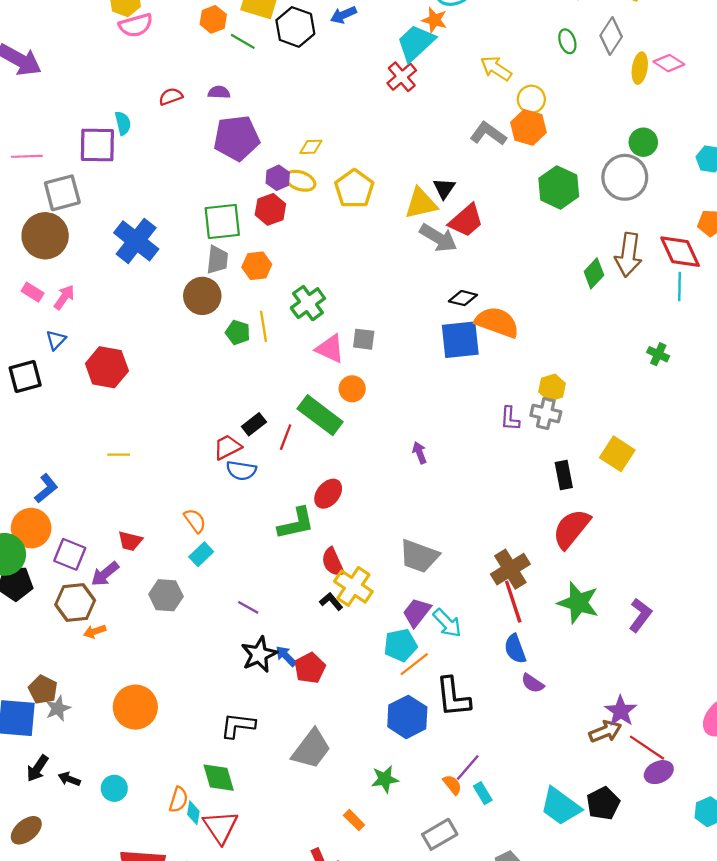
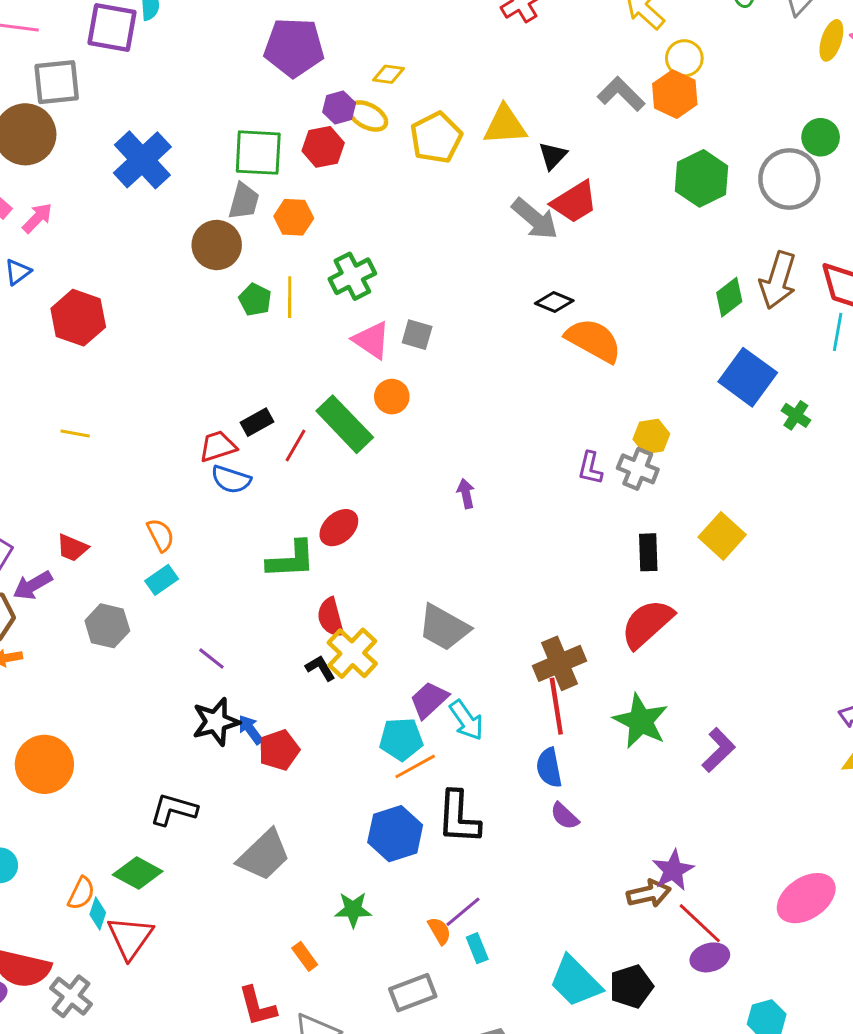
yellow triangle: (421, 203) -> (505, 125), moved
blue square: (460, 340) -> (748, 377), moved, turned 33
green diamond: (219, 778) -> (138, 873), turned -54

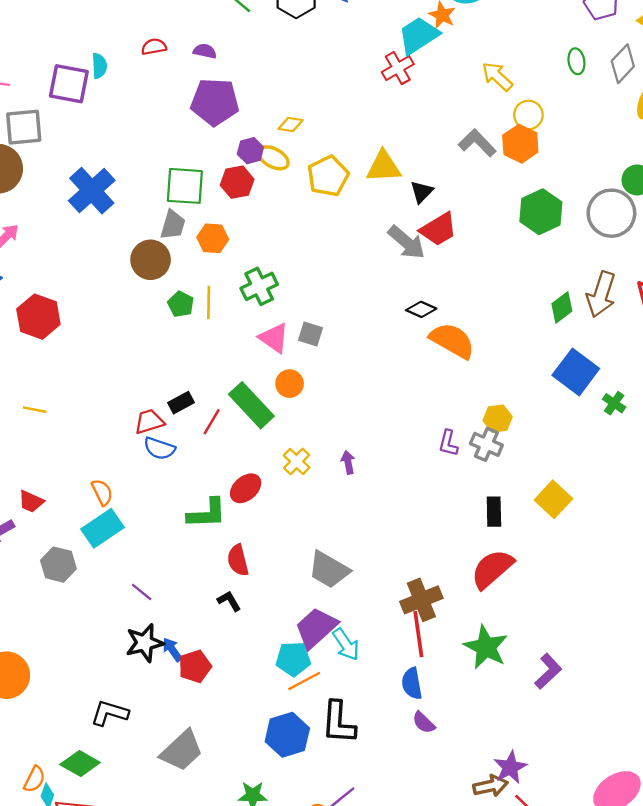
cyan rectangle: (162, 580) -> (102, 528), size x1.6
yellow cross: (352, 653) -> (297, 461), moved, size x0.7
purple trapezoid: (429, 700) -> (316, 628), size x1.4

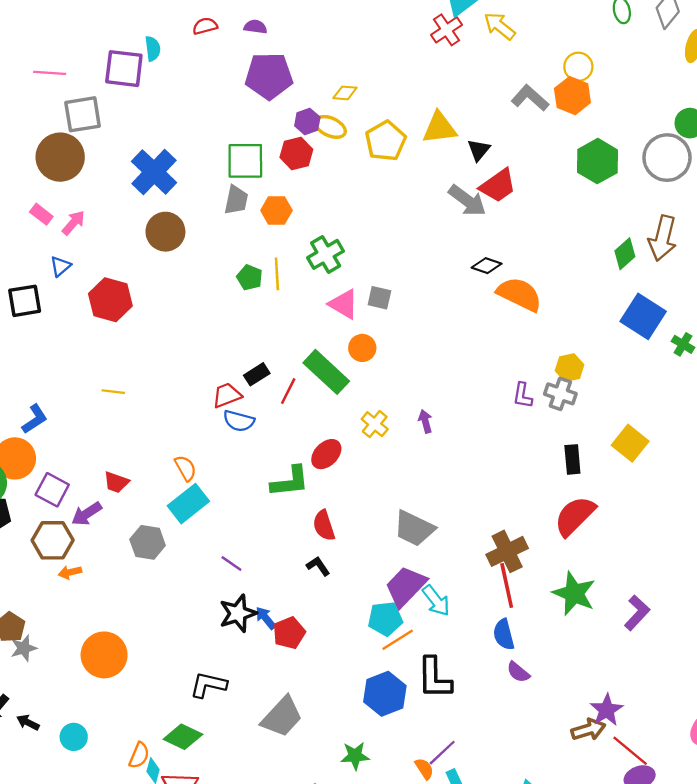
yellow arrow: (497, 76) -> (500, 26), moved
brown circle: (151, 260) -> (165, 232), moved

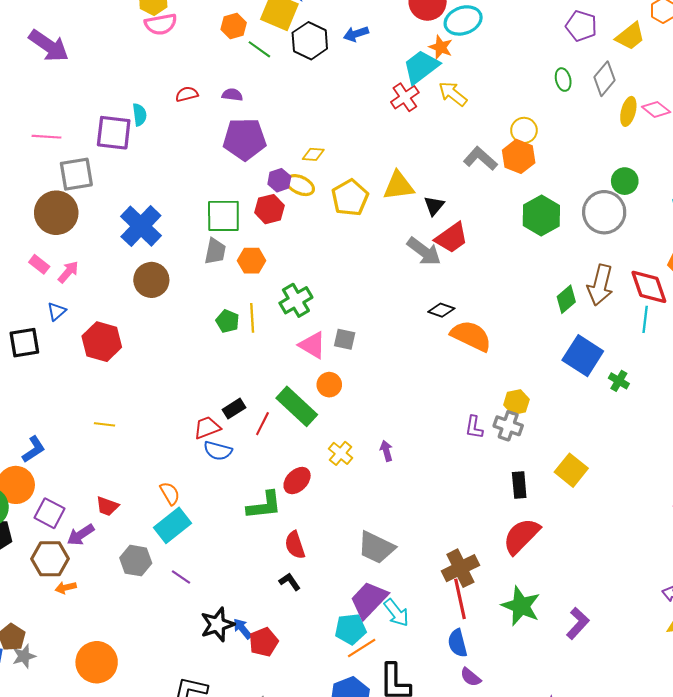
purple line: (231, 564) -> (181, 577), moved

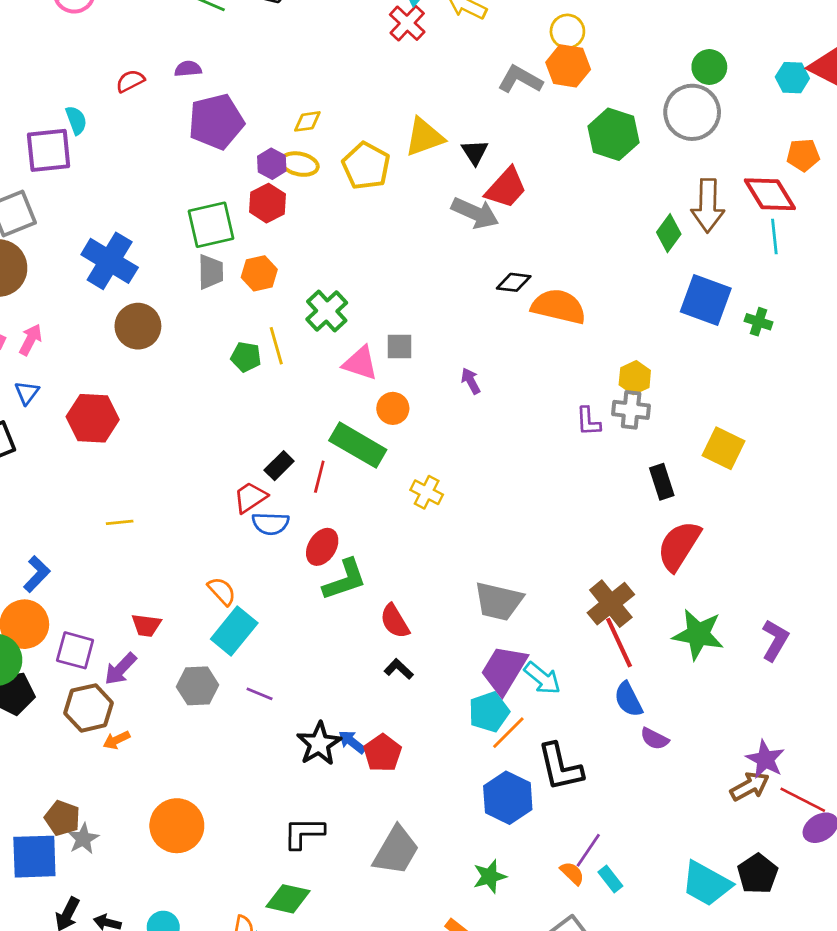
purple arrow: (386, 451) -> (471, 381), moved
red ellipse: (297, 481) -> (322, 547), moved

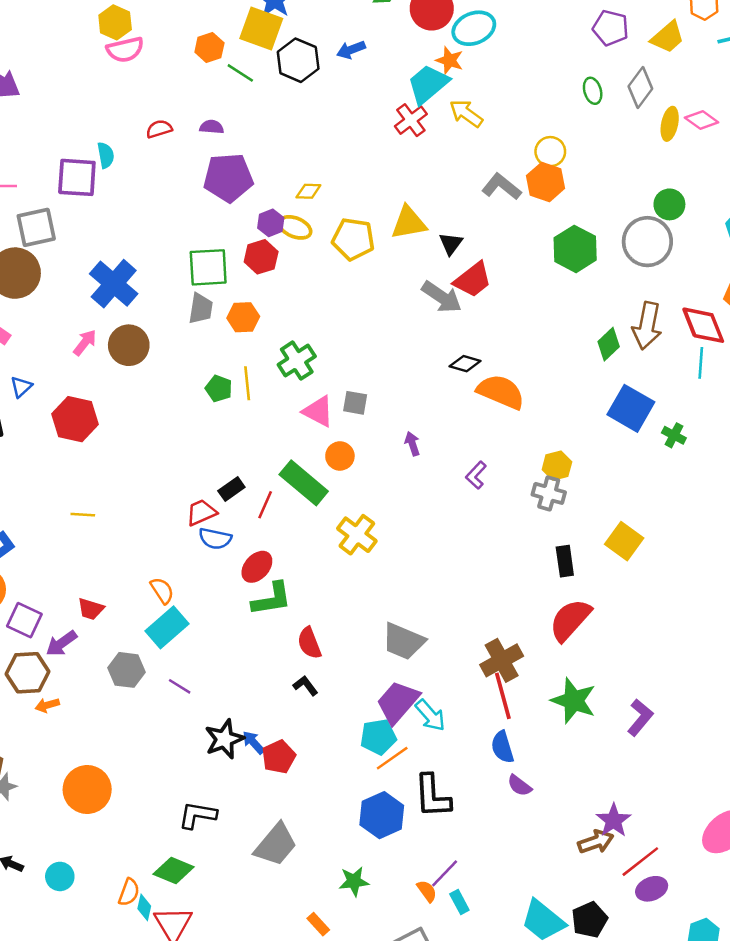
yellow pentagon: (366, 166) -> (353, 239), turned -30
pink arrow: (31, 340) -> (85, 343), moved
purple L-shape: (588, 421) -> (476, 475), moved, turned 36
yellow cross: (427, 492) -> (357, 535), size x1.4
red line: (803, 800) -> (640, 862), turned -75

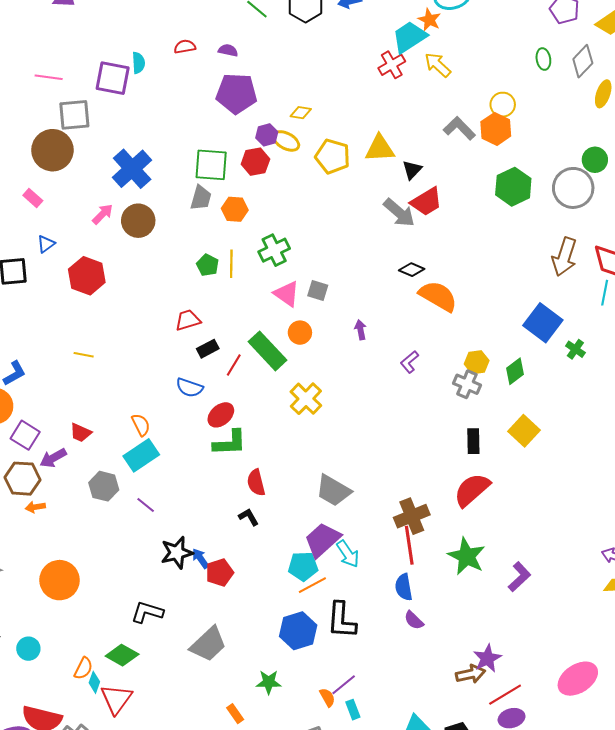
green diamond: (609, 344) -> (515, 371), moved
red trapezoid: (201, 512) -> (188, 320), moved

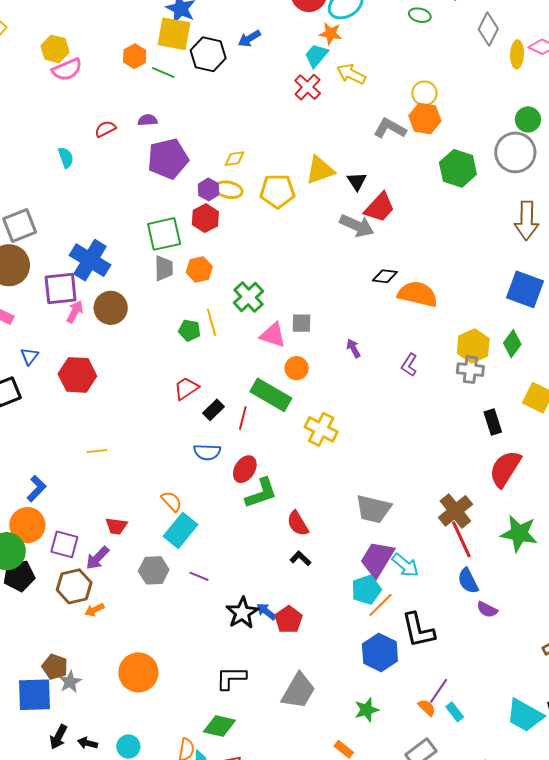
cyan trapezoid: (409, 37) -> (316, 56), size x0.7
green ellipse: (543, 59) -> (420, 15), moved, turned -50
purple square: (113, 78) -> (61, 288), moved
yellow hexagon: (477, 362) -> (473, 346), size x1.4

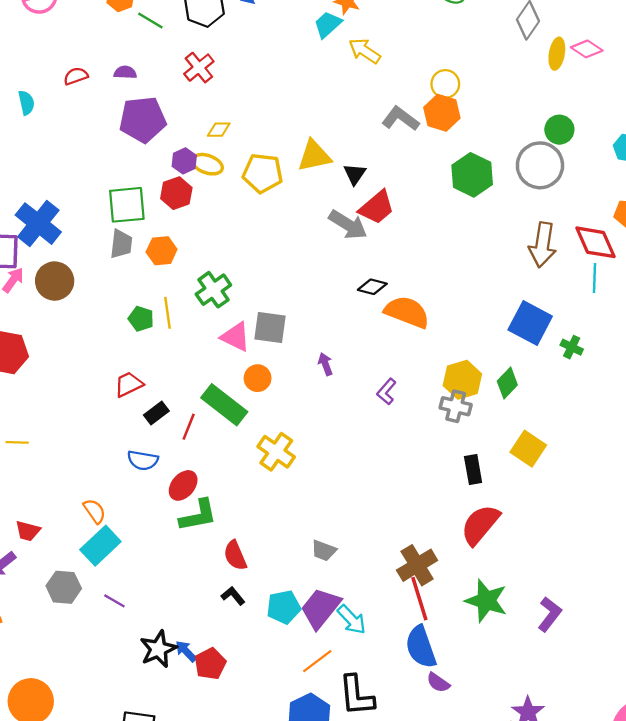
red cross: (308, 87) -> (199, 68), moved
gray square: (301, 323) -> (270, 327), size x1.4
gray trapezoid: (373, 509) -> (324, 551), size x0.6
blue semicircle: (468, 581) -> (421, 647), size x1.4
cyan pentagon: (366, 590) -> (284, 607), moved

